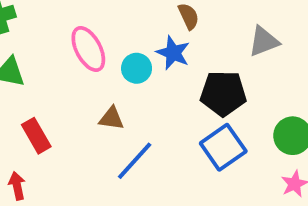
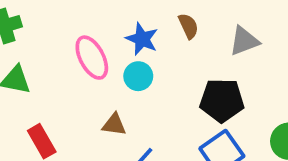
gray triangle: (264, 41) -> (244, 41), moved
blue star: (173, 53) -> (142, 39), moved

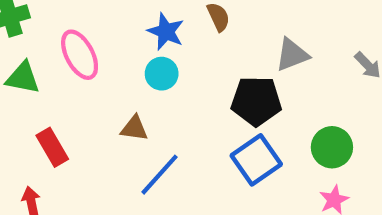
gray triangle: (244, 41) -> (292, 55), moved
pink ellipse: (92, 58) -> (80, 55), moved

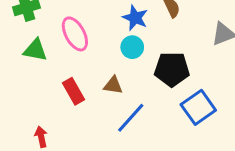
black pentagon: (256, 101) -> (172, 69), moved
red rectangle: (52, 147) -> (73, 91), moved

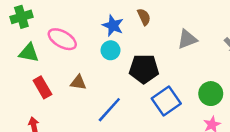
pink ellipse: (75, 34) -> (62, 39), turned -32
brown triangle: (113, 85) -> (78, 82), moved
red rectangle: (73, 91) -> (42, 87), moved

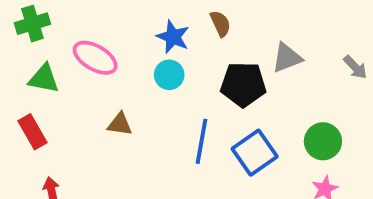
black pentagon: (144, 69) -> (243, 84), moved
red rectangle: (42, 87) -> (32, 132), moved
blue line: (109, 110) -> (201, 141), moved, turned -32

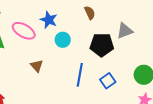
blue star: (173, 37) -> (49, 20), moved
brown triangle: (120, 124) -> (37, 66), turned 40
blue square: (255, 153) -> (108, 81), size x0.7

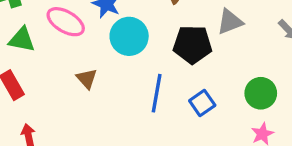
cyan circle: (63, 40) -> (129, 36), size x1.5

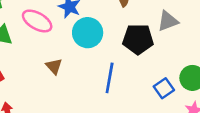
blue square: (202, 103) -> (164, 88), moved

